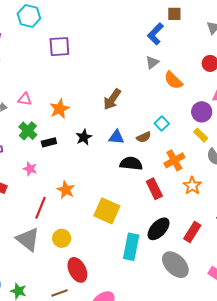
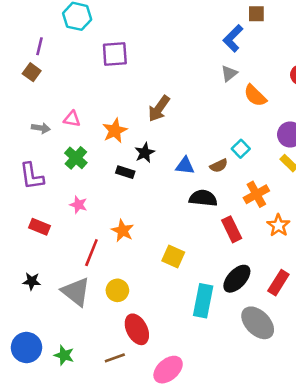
brown arrow: (112, 99) -> (159, 109), moved
black star: (84, 137) -> (145, 153), moved
black rectangle: (49, 142) -> (125, 172), moved, turned 32
yellow square: (107, 211) -> (173, 257), size x0.7

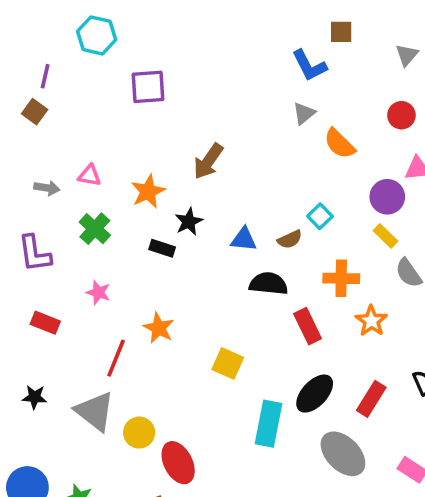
blue L-shape: (233, 38) -> (309, 66), turned -72
orange cross: (256, 194) -> (341, 278), turned 30
yellow circle: (117, 290) -> (139, 433), moved

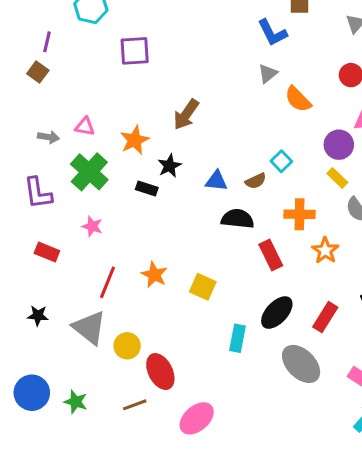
green cross: (95, 229) -> (89, 172), size x1.4
orange star: (159, 328) -> (154, 275), moved
cyan rectangle: (269, 424) -> (238, 338), size x0.7

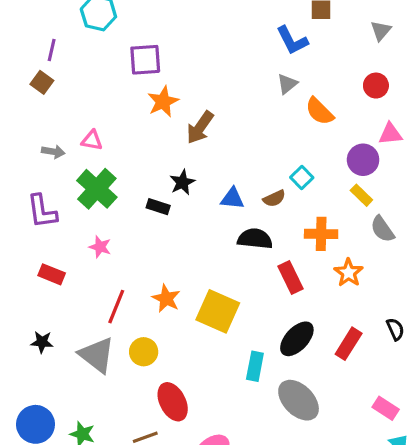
orange star: (135, 140) -> (163, 102), moved
yellow square: (203, 287) -> (218, 311), size x1.5
yellow circle: (127, 346) -> (144, 352), moved
gray ellipse: (301, 364) -> (299, 400), moved

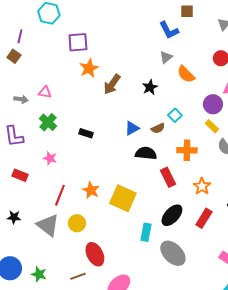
black star: (182, 182) -> (150, 87), moved
green cross: (97, 189) -> (48, 122), size x0.7
blue triangle: (232, 198) -> (132, 128), turned -35
orange star: (349, 273) -> (202, 186), moved

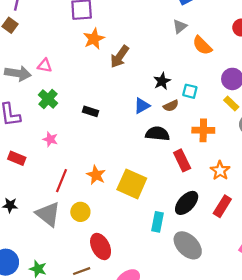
black star: (150, 87) -> (162, 81), moved
gray arrow: (21, 99) -> (18, 73), size x1.6
cyan square: (175, 115) -> (190, 91), turned -32

